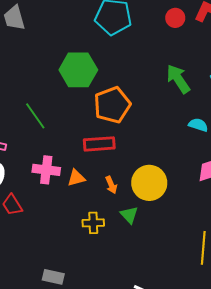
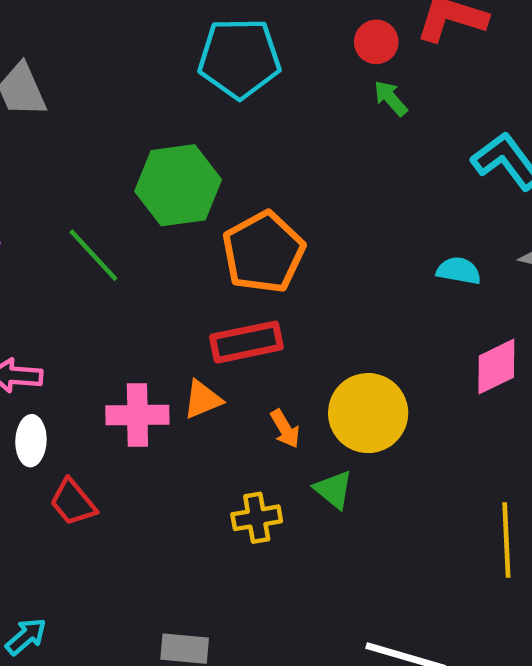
green arrow: (178, 79) -> (391, 98), moved, size x0.6
green line: (35, 116) -> (93, 255), moved
orange triangle: (76, 178) -> (203, 400), moved

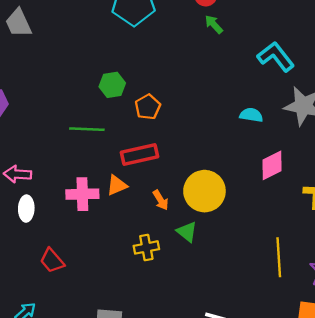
green hexagon: (178, 185) -> (112, 85), moved, size x0.6
orange pentagon: (263, 252) -> (148, 107), size x0.6
green line: (93, 255) -> (87, 129), moved, turned -44
red trapezoid: (73, 502) -> (52, 261), moved

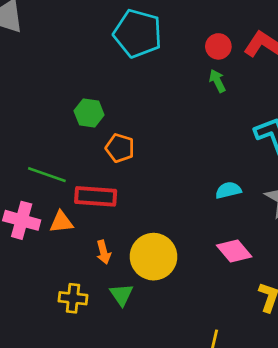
orange pentagon: (148, 107) -> (120, 148), turned 30
cyan semicircle: (251, 115) -> (228, 190), turned -40
green line: (87, 129) -> (47, 175), moved
pink diamond: (272, 165) -> (234, 251), turned 60

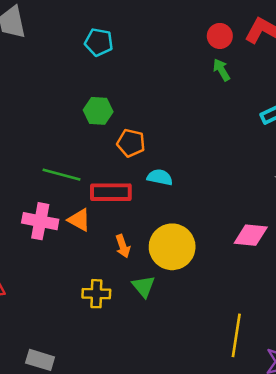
cyan pentagon: (138, 33) -> (99, 42), moved, size x0.6
cyan semicircle: (228, 190) -> (160, 177), moved, turned 30
orange triangle: (61, 222) -> (79, 220), turned 40
pink diamond: (234, 251) -> (251, 235), turned -40

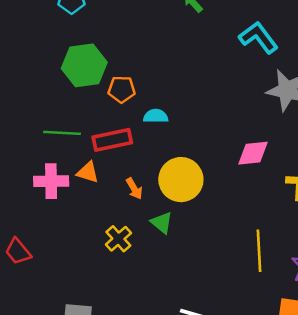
green hexagon: (98, 111) -> (84, 65), size x1.6
yellow cross: (96, 294) -> (118, 239), turned -32

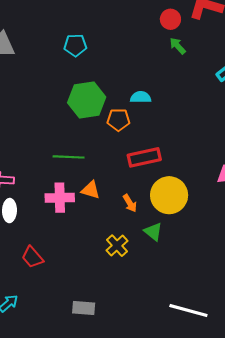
cyan semicircle: (156, 116) -> (141, 97), moved
red rectangle: (112, 140) -> (144, 157), moved

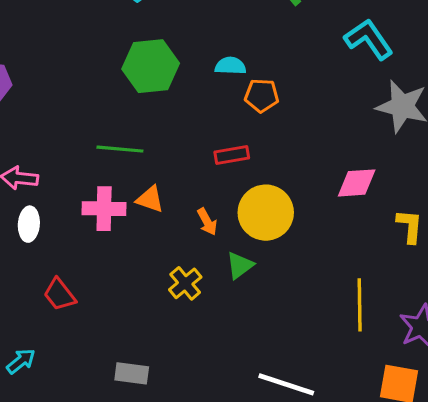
orange pentagon: (118, 120) -> (262, 96), moved
red rectangle: (144, 157) -> (232, 155), size x0.7
green triangle: (153, 232) -> (240, 265), turned 42

